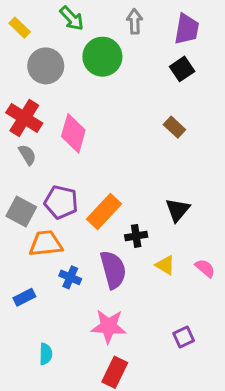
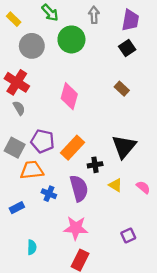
pink diamond: (73, 133) -> (69, 96), moved
black triangle: (177, 210) -> (124, 147), size x1.4

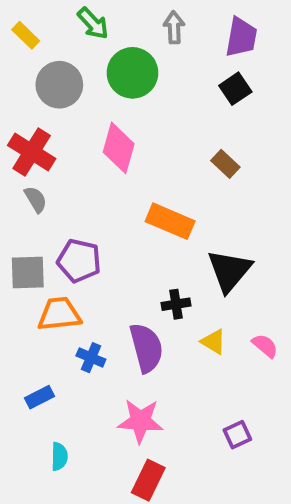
pink diamond: (69, 96) -> (119, 148), moved
gray square: (15, 148) -> (28, 273), turned -30
orange rectangle: (73, 148) -> (170, 221), moved, turned 70
blue rectangle: (17, 208) -> (40, 397), moved

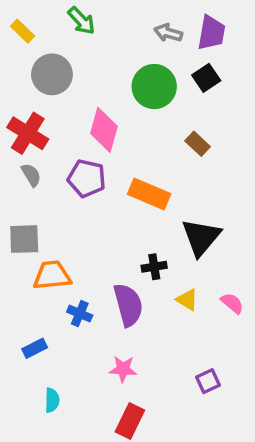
gray arrow: (174, 27) -> (168, 33), moved, turned -72
green circle: (132, 73) -> (154, 87), moved
purple pentagon: (79, 261) -> (87, 178), moved
pink star: (140, 421) -> (123, 369), size x0.7

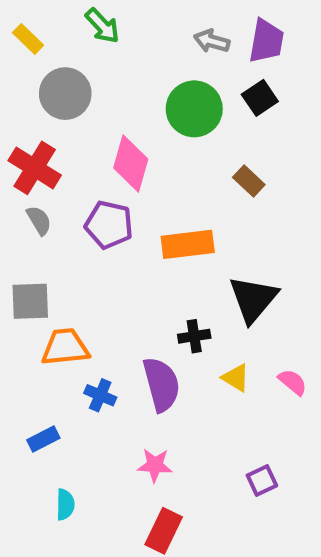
orange rectangle: (149, 194) -> (188, 244), turned -30

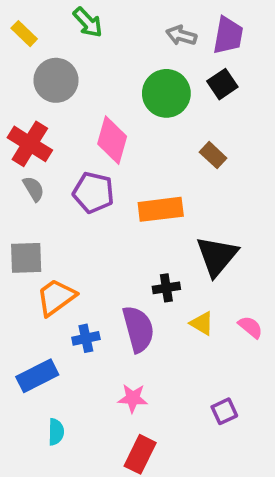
orange trapezoid: (65, 347) -> (56, 297), turned -30
blue cross: (100, 395) -> (86, 338), turned -35
blue rectangle: (43, 439) -> (37, 376), size x1.5

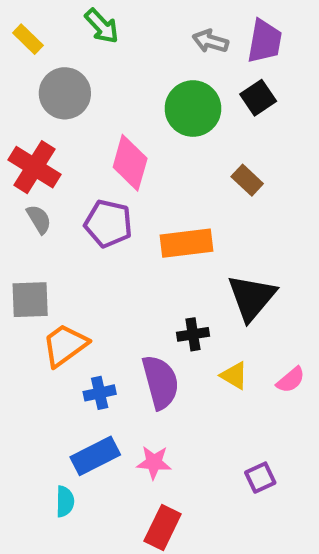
pink semicircle: (250, 327) -> (291, 380), turned 100
blue rectangle: (37, 376) -> (95, 456), moved

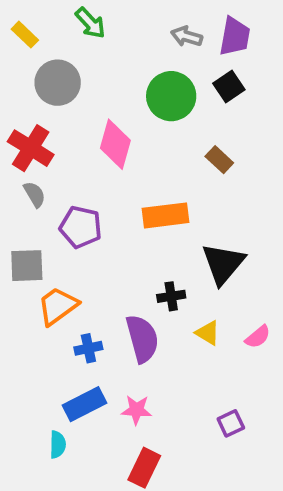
purple pentagon: (108, 224) -> (81, 227), moved

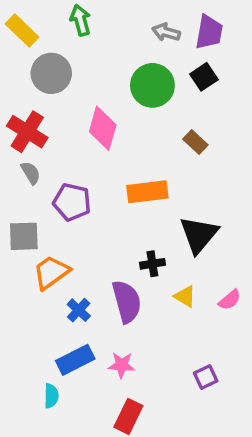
green arrow: (90, 23) -> (80, 20), turned -152
yellow rectangle: (25, 35) -> (22, 31), size x1.4
blue cross: (88, 348) -> (79, 310), turned -35

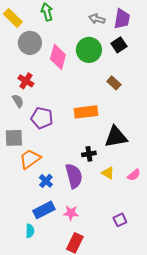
pink diamond: (103, 128) -> (58, 57), moved
red cross: (27, 132) -> (26, 81), moved, size x0.7
black triangle: (199, 235) -> (116, 137), turned 40

